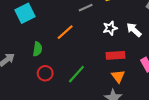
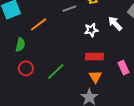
white arrow: (134, 30) -> (115, 23), moved
orange line: (65, 32) -> (39, 24), moved

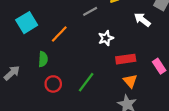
white star: (91, 30) -> (106, 38), moved

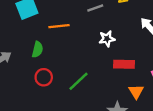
orange line: (59, 34) -> (59, 26), turned 30
orange triangle: (130, 81) -> (136, 91), moved

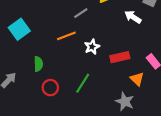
orange line: (59, 26) -> (66, 36), moved
white star: (107, 39) -> (92, 47), moved

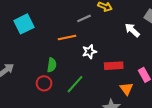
green semicircle: (38, 64) -> (52, 65), moved

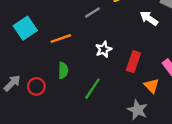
orange line: (67, 38) -> (61, 39), moved
red rectangle: (114, 66) -> (133, 62), turned -60
red circle: (44, 83) -> (36, 86), moved

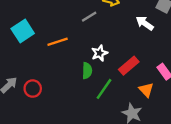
red rectangle: (133, 62) -> (129, 66), turned 30
green semicircle: (63, 70) -> (87, 71), moved
green line: (92, 89) -> (104, 89), moved

